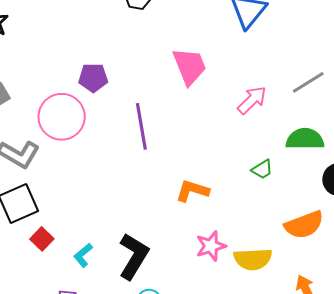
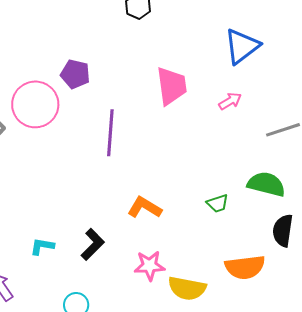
pink arrow: (252, 100) -> (230, 101), moved, size x0.7
cyan L-shape: (83, 255) -> (42, 246), moved, turned 35
black L-shape: (134, 256) -> (93, 244), moved, size x0.7

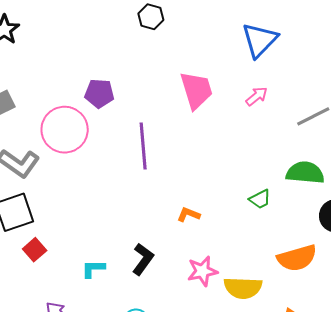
orange L-shape: (145, 208) -> (188, 215), size x0.7

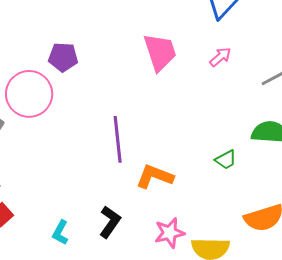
purple line: (143, 146) -> (118, 139), moved
orange L-shape: (188, 215) -> (155, 177), size x1.6
cyan L-shape: (93, 269) -> (60, 233), turned -60

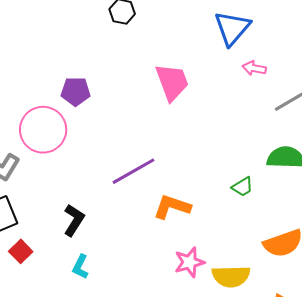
pink arrow: (220, 57) -> (254, 68), moved, turned -125
purple line: (118, 139) -> (133, 171), turned 69
black L-shape: (110, 222) -> (74, 220), moved

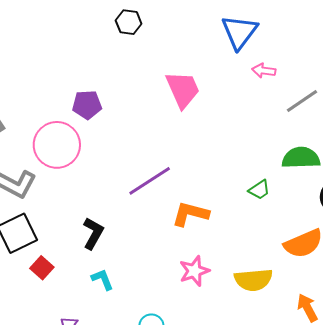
pink star: (189, 262) -> (194, 271), moved
cyan L-shape: (80, 267) -> (102, 279), turned 135

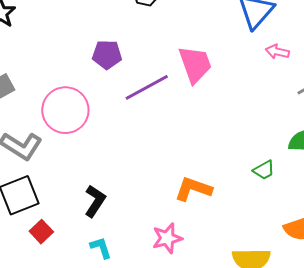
purple pentagon: (87, 105) -> (107, 55), moved
purple line: (150, 181) -> (147, 87), moved
pink star: (194, 271) -> (167, 238), moved

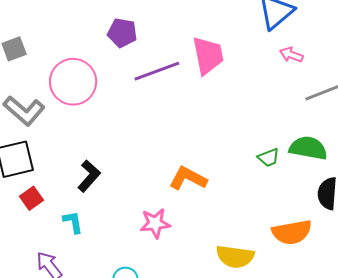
green trapezoid: (264, 170) -> (269, 158), moved
cyan L-shape: (101, 248) -> (73, 222), moved

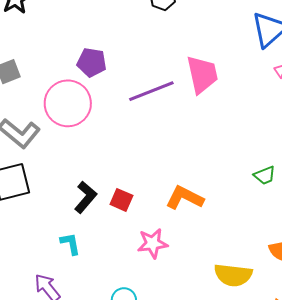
purple pentagon: (122, 33) -> (92, 62), moved
red square: (31, 198) -> (121, 200), moved, turned -30

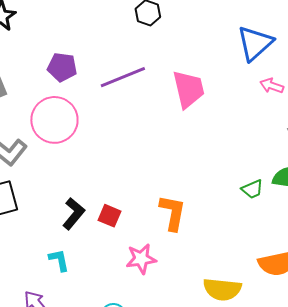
purple pentagon: (92, 62) -> (62, 67), moved
purple line: (151, 91) -> (123, 77), moved
orange L-shape: (185, 198) -> (173, 213), turned 75

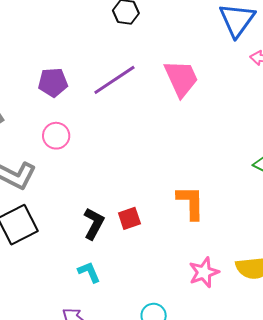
pink circle: (54, 120) -> (56, 136), size x0.6
red square: (110, 216) -> (129, 218), turned -30
pink star: (141, 259) -> (204, 272), moved

